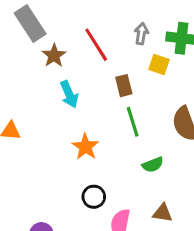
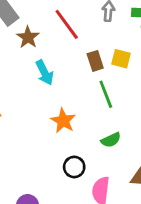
yellow square: (159, 64) -> (121, 59), moved
green semicircle: (153, 165) -> (111, 140), moved

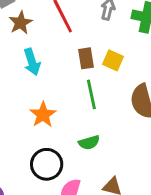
black circle: (74, 167) -> (47, 164), size x1.4

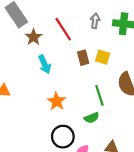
green line: (91, 94) -> (99, 95), moved

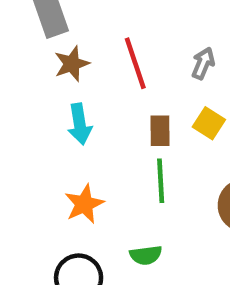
yellow square: (103, 57) -> (209, 123), moved
green line: (99, 95) -> (161, 181), moved

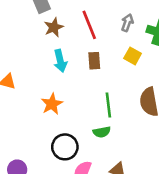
brown rectangle: (160, 131) -> (94, 61), moved
green line: (161, 181) -> (108, 105), moved
orange star: (84, 204) -> (52, 104), moved

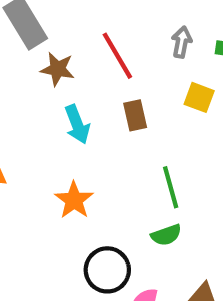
brown star: (54, 27) -> (57, 69), turned -30

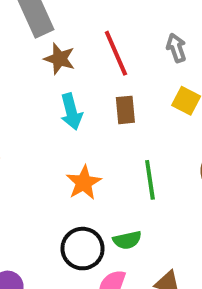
gray arrow: (182, 42) -> (176, 48), turned -36
orange star: (74, 200) -> (84, 183), moved
green semicircle: (166, 235) -> (127, 240), moved

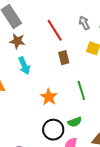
brown star: (59, 59) -> (17, 41), moved
cyan arrow: (71, 112) -> (24, 66), moved

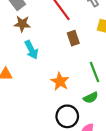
green semicircle: (75, 122) -> (91, 98), moved

